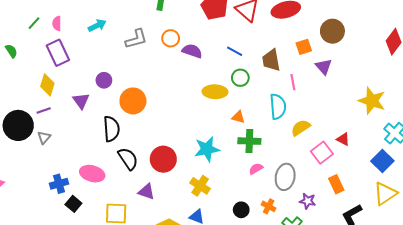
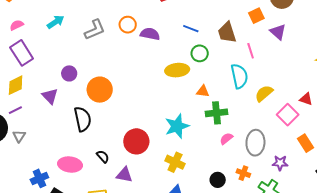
pink semicircle: (57, 23) -> (17, 25), turned 72
yellow diamond: (47, 85) -> (16, 85), turned 55
black semicircle: (128, 159) -> (103, 156), moved, size x0.6

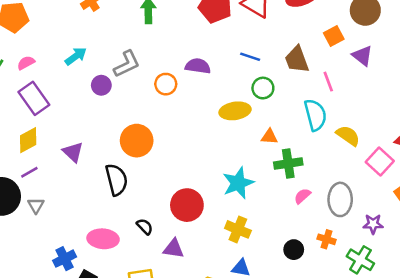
orange circle: (128, 25) -> (166, 84), moved
purple circle: (69, 73) -> (101, 85), moved
yellow semicircle: (264, 93) -> (348, 136), turned 78

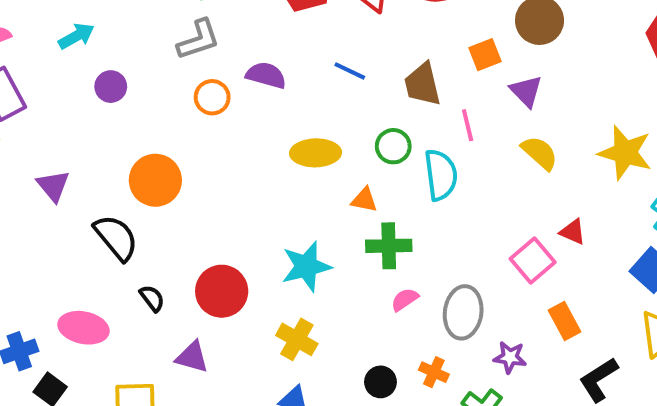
gray L-shape: (127, 64) -> (198, 40), moved
green circle: (263, 88) -> (393, 146), moved
yellow semicircle: (348, 136) -> (540, 153), moved
black semicircle: (116, 180) -> (116, 238), turned -32
black semicircle: (145, 226) -> (152, 298), moved

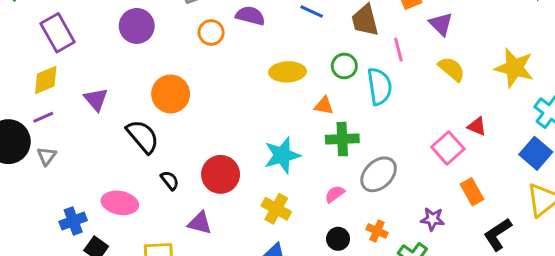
purple circle: (111, 87) -> (137, 26), size x1.5
pink semicircle: (405, 300) -> (335, 194), moved
gray ellipse: (463, 312) -> (379, 174), moved, turned 39

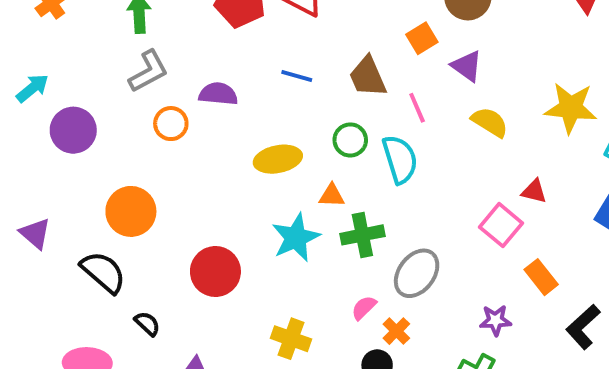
cyan star: (282, 155) -> (296, 238), moved
red circle: (221, 174) -> (215, 272), moved
orange cross: (377, 231) -> (396, 331), moved, turned 30

